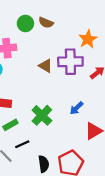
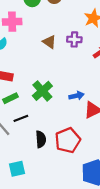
purple cross: (70, 62) -> (74, 39), size x0.6
blue arrow: (76, 108) -> (76, 96), moved, turned -152

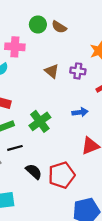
blue arrow: (76, 96) -> (80, 112), moved
black semicircle: (41, 139) -> (34, 172), turned -49

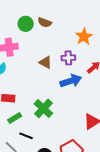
blue arrow: (80, 112) -> (71, 81), moved, size x1.5
black line: (15, 148) -> (26, 136), turned 48

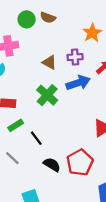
green cross: (43, 108) -> (47, 95), moved
black line: (26, 136) -> (36, 138), moved, turned 32

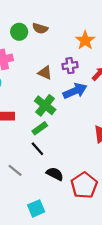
green rectangle: (16, 125) -> (40, 128), moved
red pentagon: (80, 162) -> (84, 185), moved

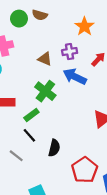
blue arrow: (75, 91) -> (75, 77), turned -130
green rectangle: (40, 128) -> (31, 115), moved
black line: (37, 149) -> (29, 135), moved
black semicircle: (55, 174) -> (54, 148), moved, turned 77

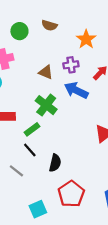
brown semicircle: (40, 15) -> (49, 25), moved
red pentagon: (85, 170) -> (71, 194), moved

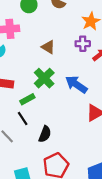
purple cross: (71, 65) -> (83, 44), moved
blue arrow: (76, 90) -> (76, 84), moved

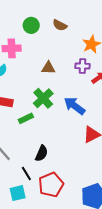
brown triangle: (48, 47) -> (48, 68), turned -32
black line: (23, 118) -> (26, 174), moved

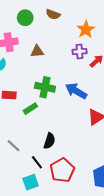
brown triangle: (48, 68) -> (37, 51), moved
green cross: (43, 98) -> (45, 87), turned -30

